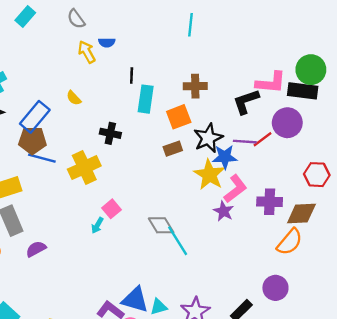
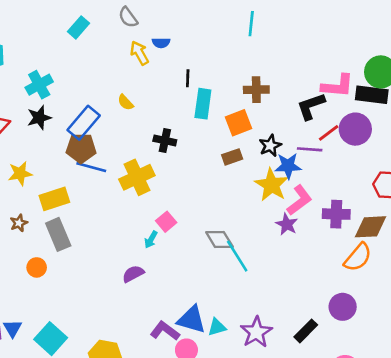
cyan rectangle: (25, 17) -> (79, 27), moved
black star: (208, 138) -> (270, 146), size x0.7
red line: (262, 139) -> (329, 133), moved
purple semicircle: (36, 249) -> (133, 274), moved

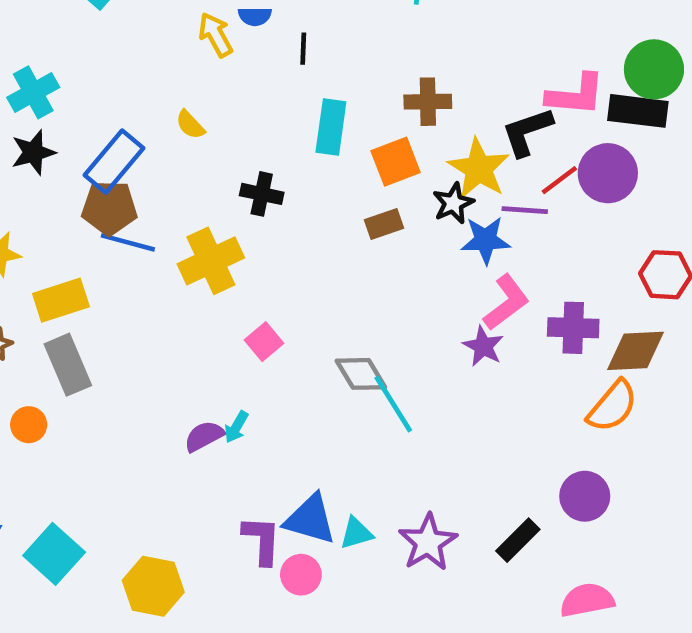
black line: (188, 78) -> (303, 49), moved
yellow star: (271, 185) -> (479, 169), moved
cyan arrow: (151, 240) -> (236, 427), moved
purple L-shape: (165, 331) -> (262, 540), turned 56

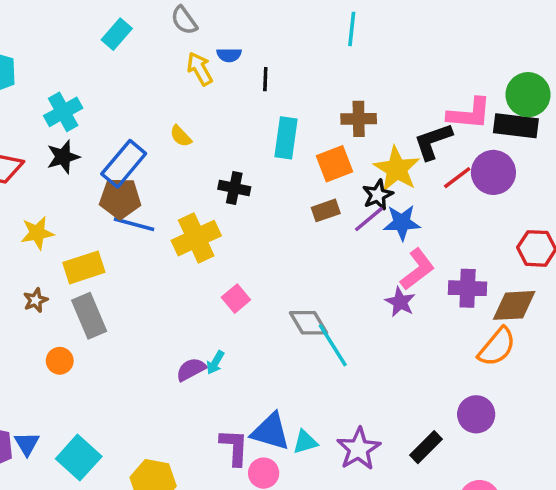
purple line: (525, 210) -> (369, 219), moved, turned -44

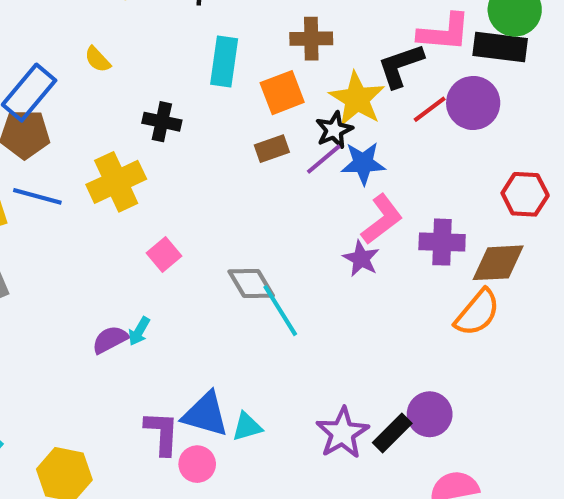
blue line: (134, 224) -> (37, 196), moved
purple circle: (476, 414) -> (430, 414), moved
purple star: (359, 449) -> (342, 433), moved

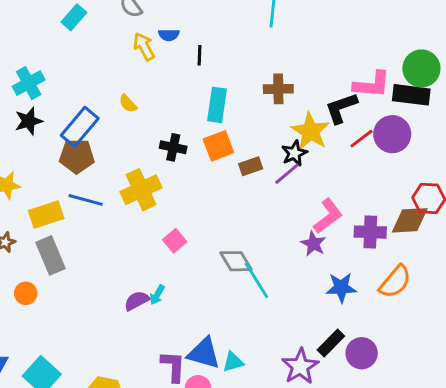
orange square: (282, 93) -> (218, 146), moved
blue star: (363, 163) -> (341, 288), moved
brown diamond: (498, 263) -> (410, 220), moved
black rectangle: (392, 433) -> (331, 343), moved

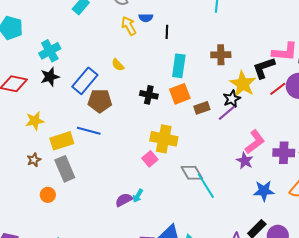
brown pentagon: (77, 156) -> (100, 101), moved
yellow cross: (141, 190) -> (164, 139), moved, turned 36

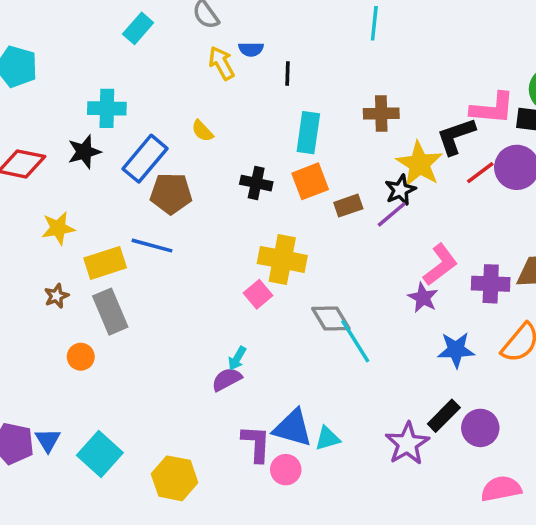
cyan cross: (50, 51) -> (107, 108), moved, turned 30
purple semicircle: (124, 200) -> (227, 379), moved

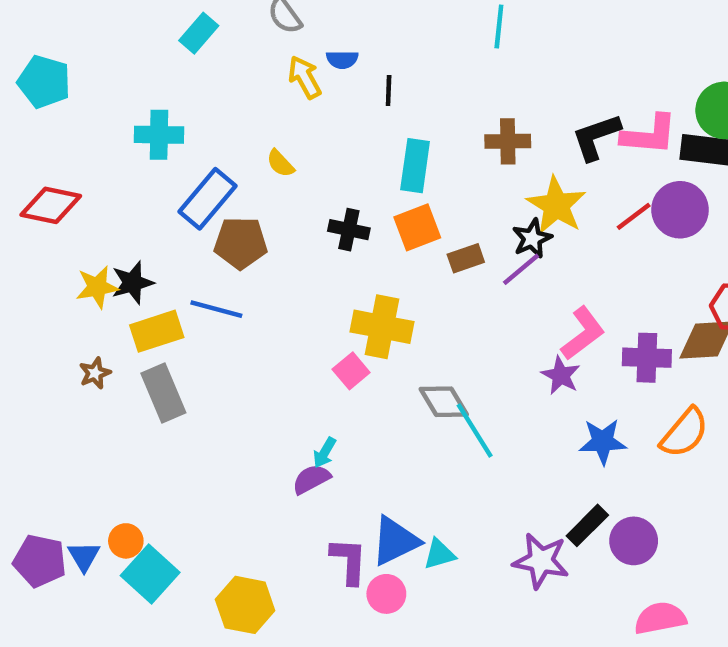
black L-shape: (456, 136) -> (596, 137), moved
black star: (84, 152) -> (132, 283), moved
orange circle: (81, 357) -> (126, 541), moved
blue triangle: (293, 428) -> (395, 541), turned -42
purple star: (407, 444) -> (541, 561), turned -30

